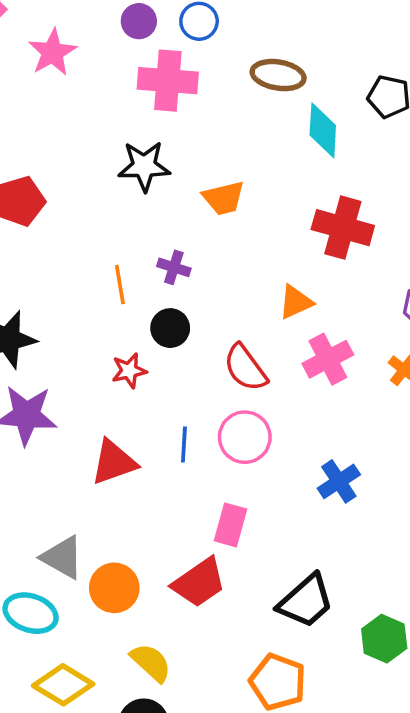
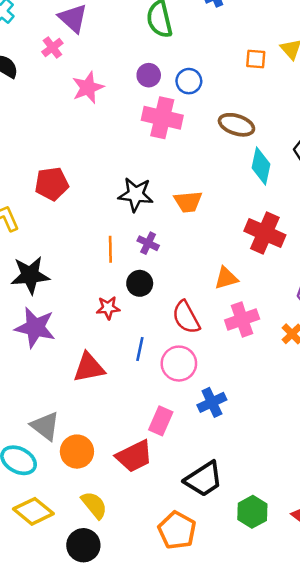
black star: (144, 166) -> (136, 194), moved
blue line: (184, 444) -> (140, 349), moved
blue cross: (339, 481) -> (212, 402), moved

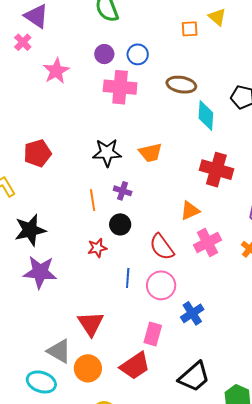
red triangle: (89, 368) -> (91, 324), moved, turned -44

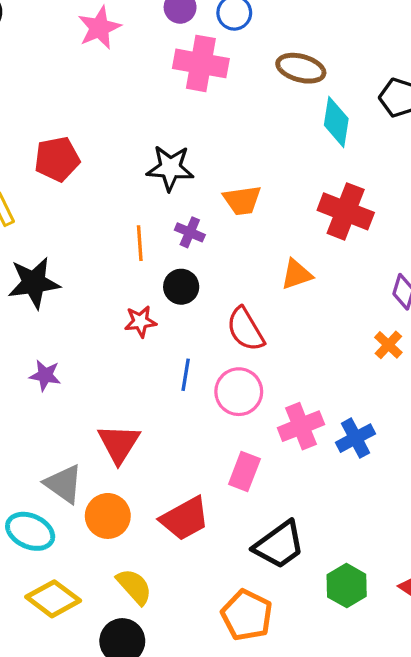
orange trapezoid: (150, 153) -> (242, 200), moved
pink cross: (208, 242) -> (301, 426), moved
purple star: (40, 272) -> (45, 375), moved, size x0.6
blue cross: (192, 313) -> (356, 438), moved
pink rectangle: (153, 334) -> (244, 471), moved

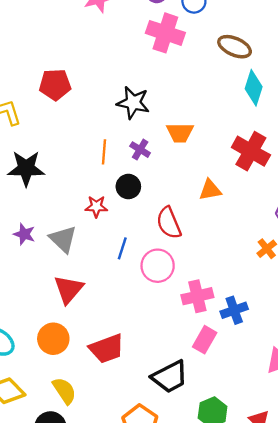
pink rectangle: (244, 471) -> (205, 340), moved
gray triangle: (64, 484) -> (63, 239), moved

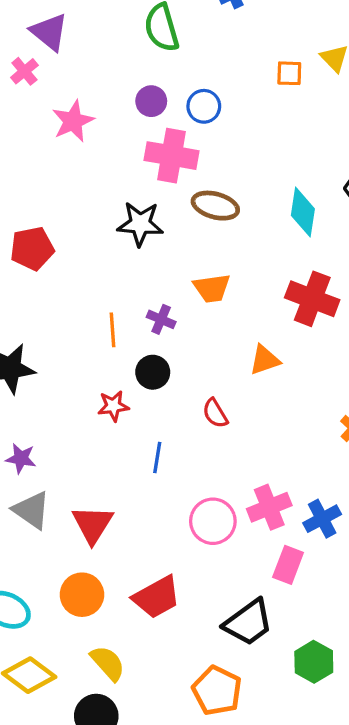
brown ellipse: (235, 47) -> (215, 206), moved
black star: (133, 103) -> (140, 224), moved
red semicircle: (169, 223) -> (215, 413), size x0.7
gray triangle: (63, 239) -> (32, 510), moved
pink circle: (158, 266) -> (213, 521), moved

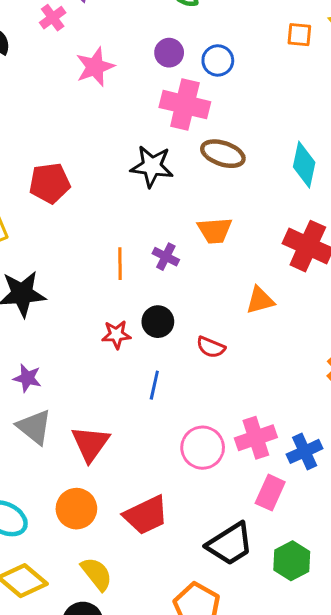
black circle: (153, 372) -> (158, 322), moved
red semicircle: (215, 413) -> (211, 347), turned -40
green hexagon: (314, 662) -> (292, 561), moved

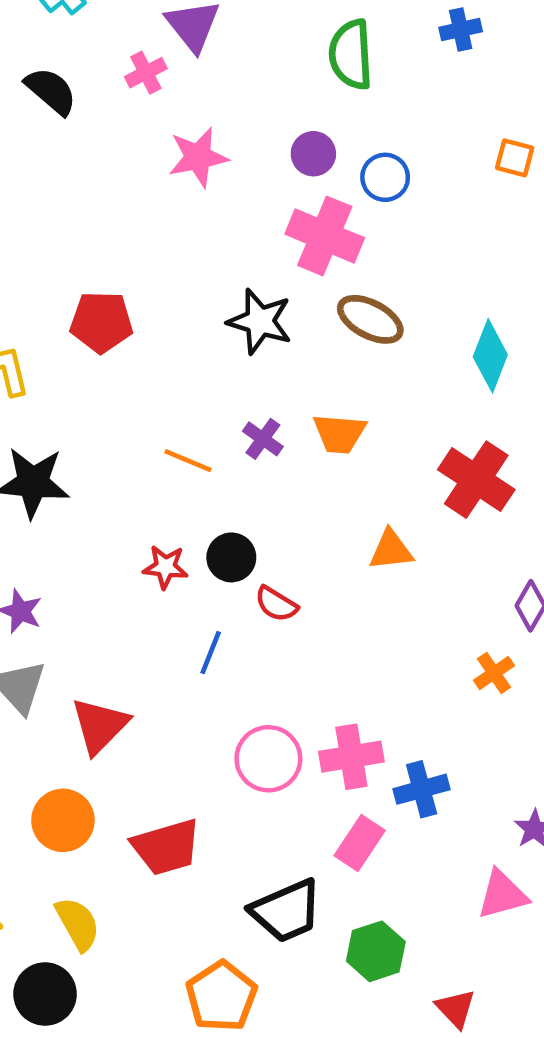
purple cross: (166, 257) -> (263, 439), moved
orange line: (120, 264) -> (188, 461), turned -76
red semicircle: (211, 347) -> (276, 604), moved

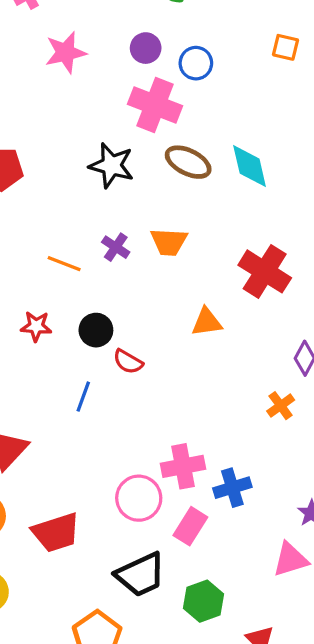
cyan diamond: (490, 356) -> (250, 166), moved, turned -33
red star: (165, 567) -> (36, 326), moved
pink circle: (268, 759) -> (139, 498), moved

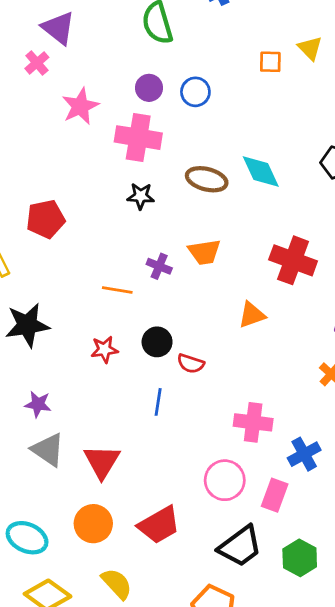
pink cross: (155, 105) -> (138, 138), moved
black star: (111, 165) -> (141, 196), size x0.7
pink cross: (183, 466) -> (253, 422), moved, turned 30

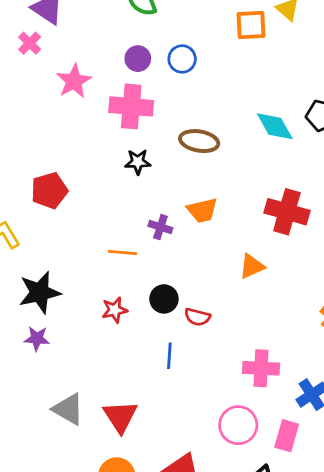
orange square: (270, 62) -> (251, 25), size x1.4
cyan diamond: (261, 172) -> (275, 126), moved
purple star: (38, 404) -> (37, 338), moved

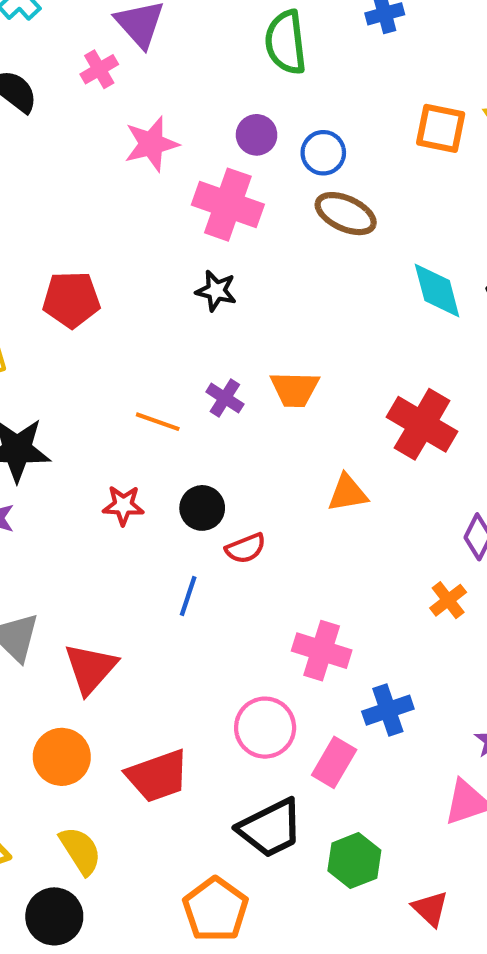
brown ellipse: (199, 141) -> (346, 214), moved
red semicircle: (197, 317) -> (246, 548), turned -50

